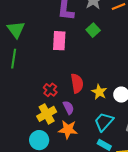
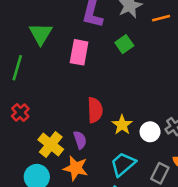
green triangle: (16, 30) -> (41, 34), moved
red cross: (50, 90) -> (20, 112), moved
yellow cross: (47, 114) -> (51, 145), turned -30

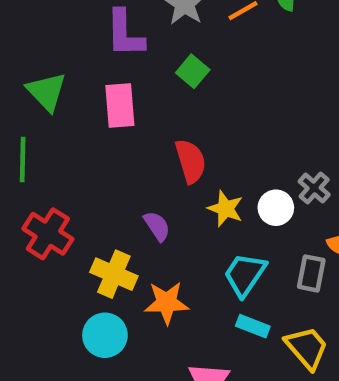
red semicircle: (95, 110) -> (191, 161), moved
red cross: (20, 112) -> (48, 234), size x1.5
purple semicircle: (80, 140) -> (157, 226), moved

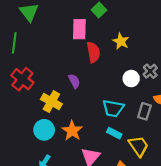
pink rectangle: (120, 105) -> (79, 29), moved
yellow star: (225, 209) -> (121, 41), moved
cyan trapezoid: (245, 275) -> (113, 108), turned -120
orange star: (167, 303) -> (72, 131), moved, turned 30

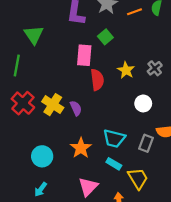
gray cross: (150, 71) -> (155, 68), moved
white circle: (131, 79) -> (143, 103), moved
yellow cross: (51, 102) -> (53, 105), moved
orange star: (72, 131) -> (81, 148), moved

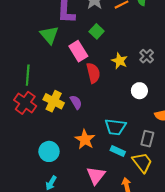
green triangle: (34, 35) -> (49, 35), moved
pink rectangle: (84, 55) -> (78, 51), turned -30
green line: (17, 66) -> (28, 75), moved
gray rectangle: (146, 143) -> (147, 139), moved

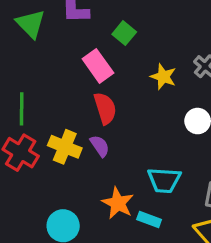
green triangle: (49, 35) -> (31, 24), moved
red semicircle: (93, 73) -> (105, 108), moved
cyan rectangle: (118, 151) -> (149, 220), moved

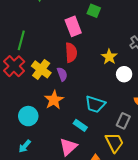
green square: (124, 33) -> (94, 11), turned -32
yellow star: (163, 77) -> (109, 57), moved
orange star: (118, 203) -> (54, 100), moved

